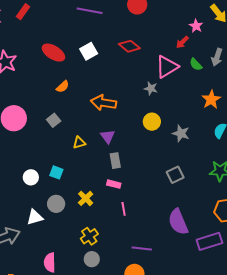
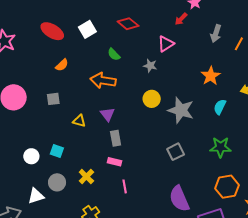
green semicircle: (196, 64) -> (114, 54), moved
pink triangle: (167, 67) -> (166, 44), size x0.7
gray square: (54, 120) -> (53, 99), turned 32
gray star: (181, 133) -> (181, 110), size x1.5
yellow triangle: (79, 143) -> (79, 121), turned 32

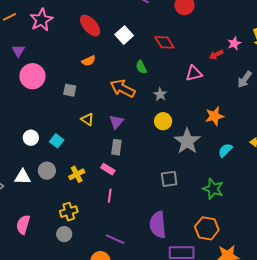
white square: (87, 29) -> (124, 35), turned -30
gray star: (150, 66) -> (160, 94), moved
orange star: (211, 76) -> (214, 116), moved

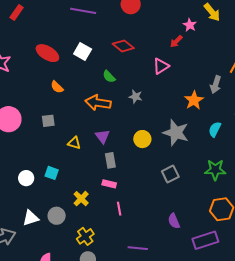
orange semicircle: (89, 61) -> (57, 87), turned 88
gray arrow: (245, 79) -> (216, 85), moved
yellow circle: (163, 121) -> (142, 139), moved
gray circle: (47, 171) -> (57, 216), moved
purple semicircle: (158, 225) -> (174, 221), size x0.6

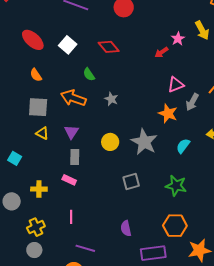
pink triangle: (161, 66) -> (176, 85), moved
orange star: (194, 100) -> (168, 113), turned -30
gray square: (48, 121) -> (38, 107), moved, size x1.5
yellow cross: (81, 199) -> (39, 189), turned 35
pink line: (119, 209) -> (71, 217), moved

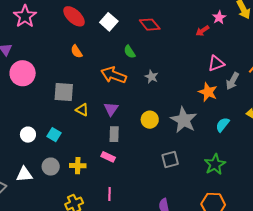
gray square: (38, 107) -> (64, 92), moved
green star: (176, 186) -> (215, 164), turned 30
gray circle: (12, 201) -> (51, 167), moved

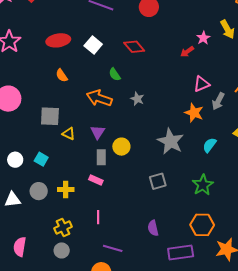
red ellipse: (74, 16) -> (58, 40), turned -50
yellow circle: (150, 120) -> (121, 147), moved

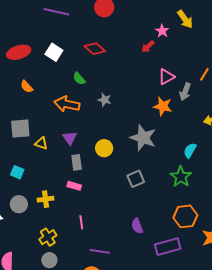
cyan semicircle: (209, 145) -> (190, 150), moved
yellow circle: (121, 147) -> (104, 148), moved

